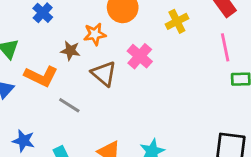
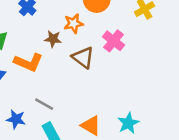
gray line: (69, 105) -> (44, 104), moved

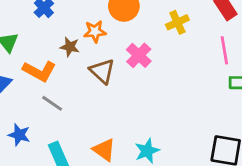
gray line: (44, 104) -> (52, 103), moved

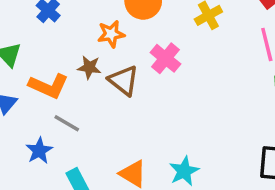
brown star: (70, 47) -> (89, 67), moved
blue star: (19, 135) -> (39, 151), moved, turned 30

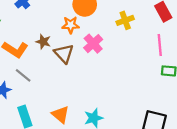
orange star: (111, 34) -> (71, 25), moved

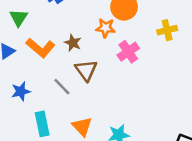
brown triangle: (64, 54) -> (86, 70), moved
gray line: (23, 75) -> (62, 87), moved

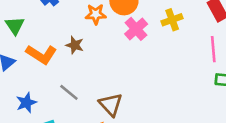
orange star: (106, 28) -> (96, 14), moved
pink cross: (128, 52) -> (136, 29), moved
brown triangle: (86, 70) -> (111, 105), moved

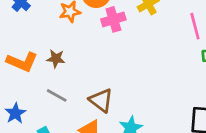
pink cross: (136, 29) -> (113, 19), turned 35
brown star: (75, 45) -> (56, 59), moved

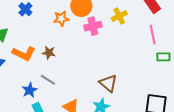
brown triangle: (101, 100) -> (108, 83), moved
blue star: (15, 113) -> (30, 90), moved

